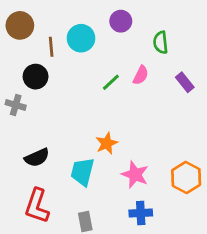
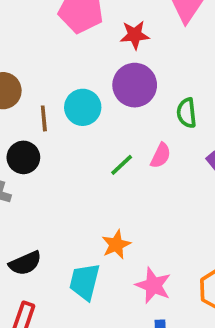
purple circle: (121, 21) -> (135, 85), size x1.5

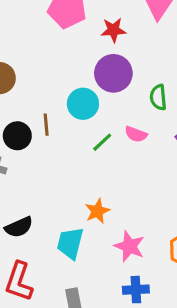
cyan circle: (83, 107) -> (83, 104), moved
brown line: (44, 118) -> (46, 125), moved
pink semicircle: (161, 156) -> (136, 134), turned 85

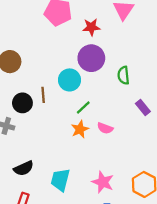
pink semicircle: (136, 134) -> (105, 128), moved
orange star: (97, 211) -> (80, 129), moved

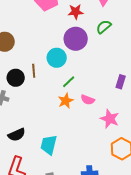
green semicircle: (123, 75) -> (104, 27), moved, turned 56
purple rectangle: (143, 108) -> (121, 82), turned 56
pink star: (103, 182) -> (110, 119), moved

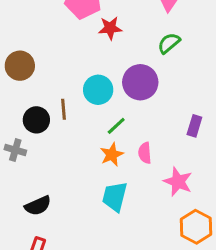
red star: (76, 12) -> (110, 28), moved
purple circle: (76, 39) -> (140, 82), moved
pink semicircle: (88, 100) -> (145, 153), turned 64
cyan trapezoid: (49, 145) -> (115, 197), moved

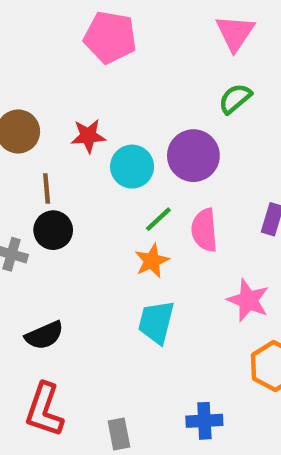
red star: (110, 28) -> (88, 136), moved
brown line: (63, 109) -> (47, 188), moved
black circle: (36, 120) -> (53, 230), moved
pink semicircle: (145, 153) -> (204, 230), moved, size x1.4

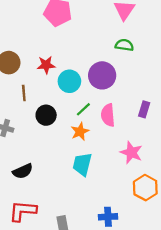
green semicircle: (235, 99) -> (124, 45), turned 48
black circle: (53, 230) -> (46, 115), moved
red L-shape: (44, 410) -> (23, 211), turned 76

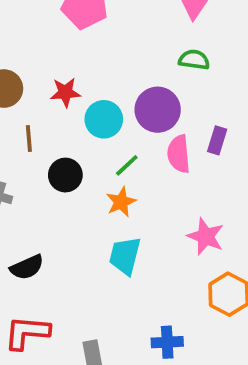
purple rectangle: (144, 109) -> (217, 140), moved
pink semicircle: (108, 115) -> (179, 154), moved

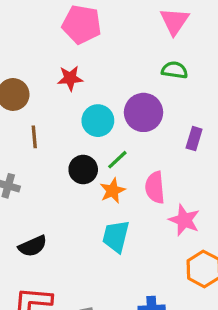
red star: (65, 92) -> (70, 78), moved
pink semicircle: (179, 154) -> (155, 187), moved
black circle: (65, 175) -> (83, 169), moved

